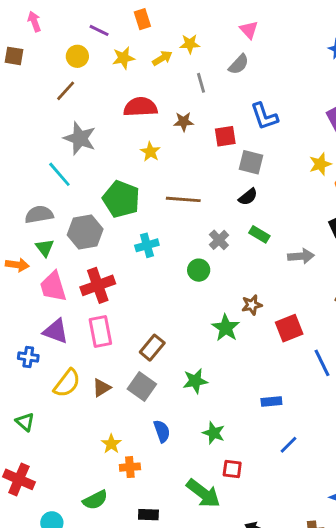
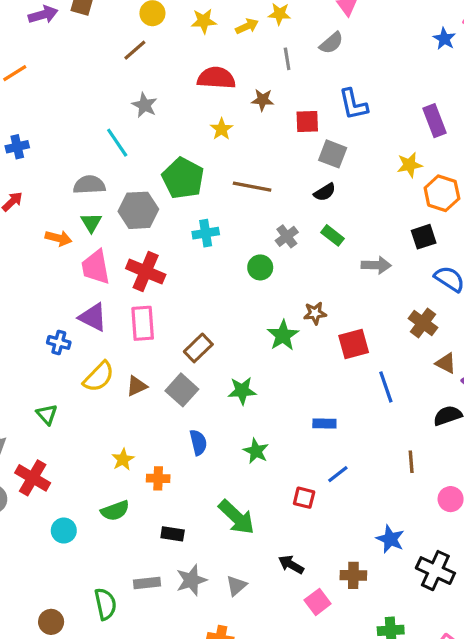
gray star: (80, 138) -> (145, 105), size x0.7
red cross: (98, 285) -> (146, 271), turned 36
yellow star: (111, 444) -> (123, 459), moved
red square: (232, 469) -> (304, 498), moved

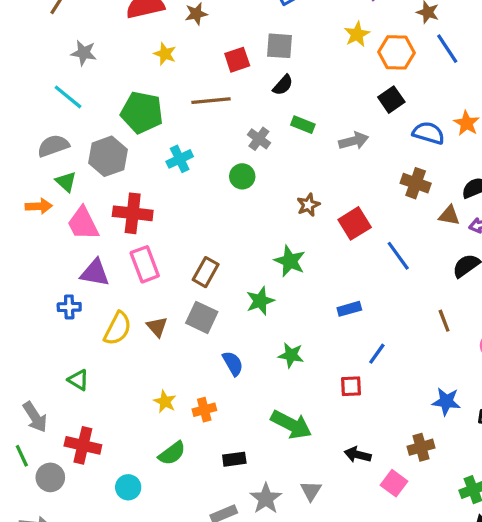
red square: (307, 122) -> (237, 60), moved
green star: (283, 335) -> (290, 261), moved
brown triangle: (137, 386) -> (157, 327), turned -30

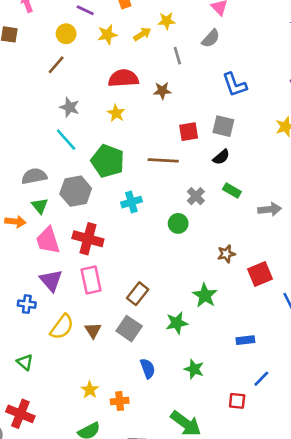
yellow star: (165, 54) -> (116, 113), moved
cyan line: (68, 97) -> (66, 140), moved
purple triangle: (95, 273) -> (51, 281), turned 30

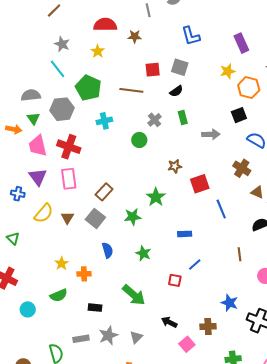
green rectangle: (232, 191) -> (183, 118), turned 40

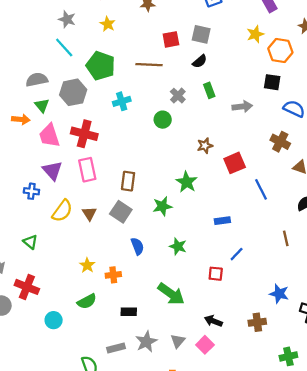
black square: (239, 115) -> (272, 82), turned 35
brown rectangle: (104, 192) -> (128, 181), turned -30
pink square: (187, 344) -> (205, 345), moved

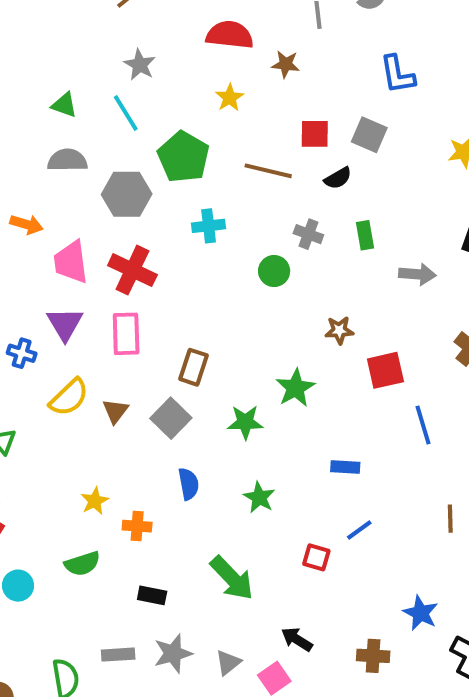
yellow star: (108, 24) -> (230, 98), moved
black semicircle: (200, 61) -> (338, 178), moved
gray cross: (178, 96) -> (308, 234), turned -35
green triangle: (42, 105) -> (64, 105), moved, turned -42

